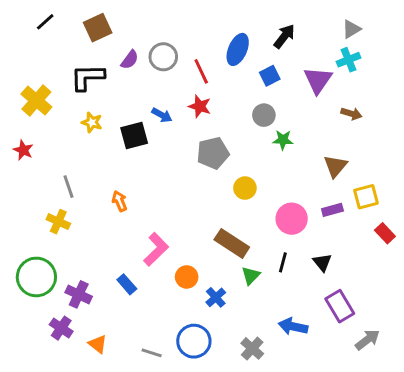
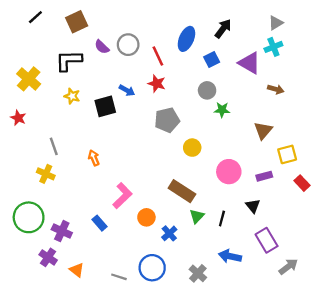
purple semicircle: (130, 60) -> (102, 47), turned 98
purple triangle: (318, 80) -> (249, 63), turned -35
purple rectangle: (332, 210) -> (264, 176), moved
black line: (283, 262) -> (222, 219), moved

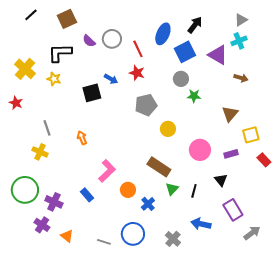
blue square: (212, 59) -> (185, 52), size x1.5
yellow star: (72, 96) -> (54, 79), moved

